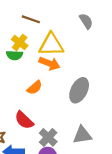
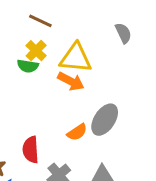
brown line: (31, 19) -> (40, 21), moved
orange semicircle: (35, 88) -> (77, 132), moved
red semicircle: (24, 120) -> (31, 150), turned 36

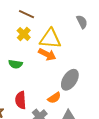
green semicircle: (28, 66) -> (15, 64), moved
orange semicircle: (77, 132) -> (54, 98), moved

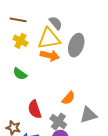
gray semicircle: (82, 22) -> (56, 23), moved
green semicircle: (15, 64) -> (20, 74), turned 40
gray ellipse: (70, 80) -> (76, 45), moved

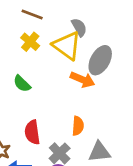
yellow triangle: (49, 39) -> (67, 46), turned 35
orange arrow: (50, 56) -> (82, 80), moved
orange semicircle: (68, 98) -> (78, 126), turned -48

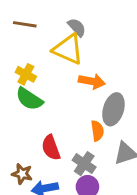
yellow cross: (30, 42) -> (26, 74), moved
gray ellipse: (100, 60) -> (113, 109), moved
green semicircle: (22, 84) -> (29, 99), size x1.4

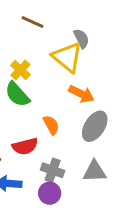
orange semicircle: (97, 131) -> (51, 125), moved, turned -36
red semicircle: (51, 148) -> (25, 146), turned -100
gray cross: (84, 164) -> (53, 170), turned -30

